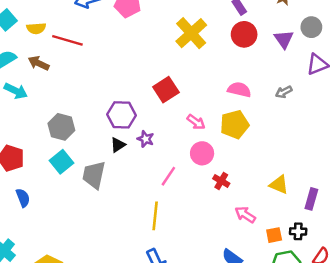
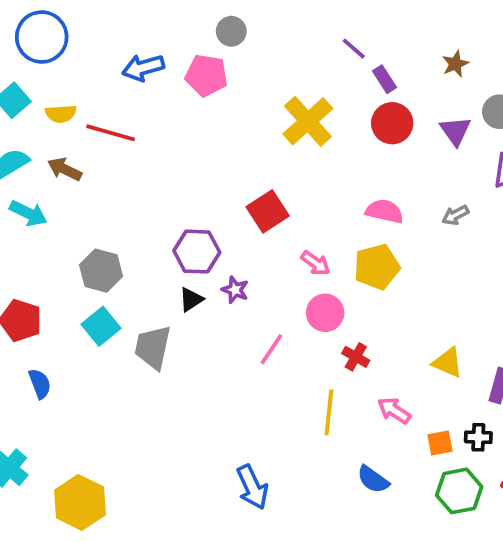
yellow line: (155, 216) -> (329, 412), moved

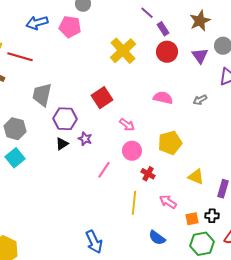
brown star: (455, 64) -> (200, 21), size x1.5
yellow pentagon: (377, 267) -> (170, 143), moved
gray trapezoid: (153, 347) -> (42, 95), moved

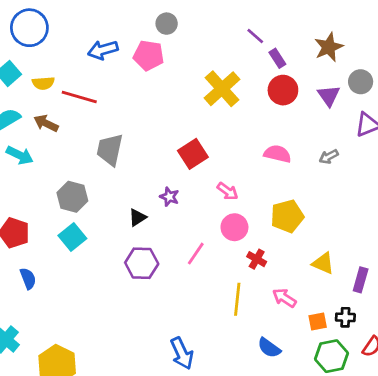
purple hexagon: (65, 119) -> (142, 263), moved
purple star: (85, 139) -> (169, 197), moved

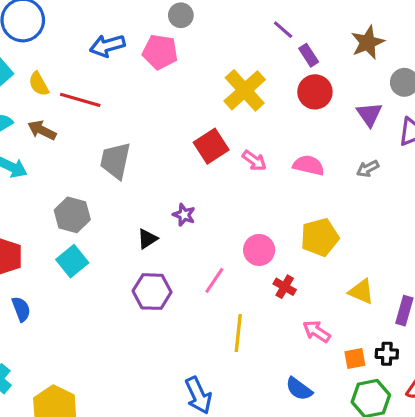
yellow semicircle: (43, 83) -> (39, 84), turned 65
purple triangle: (329, 96) -> (369, 114), moved
red square: (193, 154) -> (211, 146), moved
pink arrow: (228, 191) -> (254, 161), moved
yellow line: (237, 299) -> (238, 333), moved

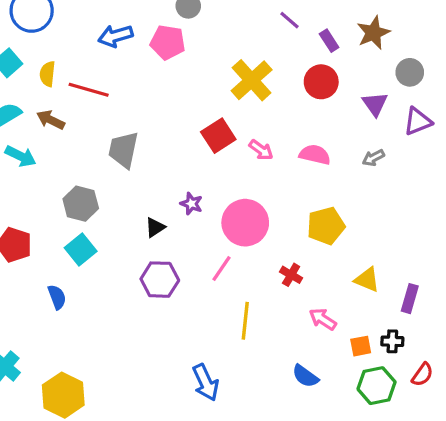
purple rectangle: (309, 55) -> (329, 41), moved
yellow semicircle: (39, 84) -> (47, 74), turned 35
pink circle: (259, 250) -> (245, 223), moved, size x1.5
blue semicircle: (21, 309) -> (57, 297), moved

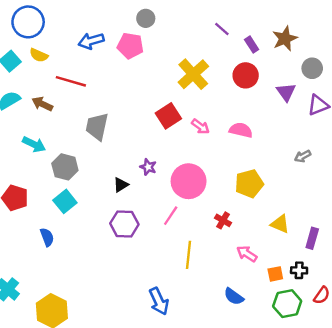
yellow semicircle: (47, 74) -> (39, 55), moved, turned -72
cyan arrow: (21, 156) -> (34, 144), moved
gray arrow: (373, 158) -> (303, 156), moved

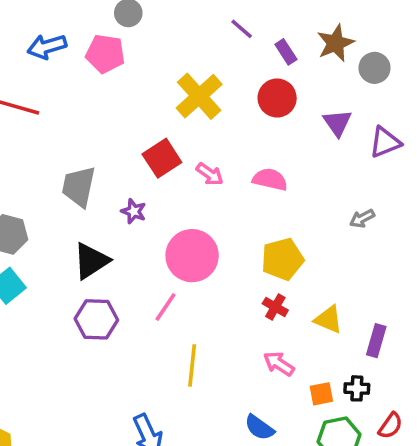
gray circle: (312, 68) -> (375, 68), moved
gray trapezoid: (97, 127) -> (79, 187), moved
purple star: (148, 167) -> (134, 211), moved
black triangle: (121, 185) -> (91, 261), size x1.6
red cross: (223, 220) -> (275, 307), moved

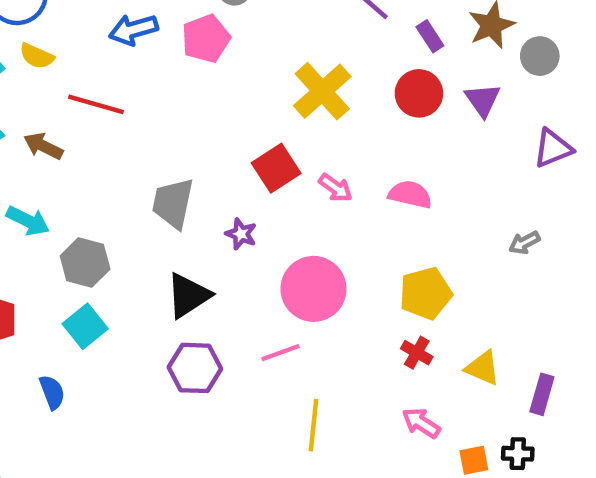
pink pentagon: (105, 54) -> (206, 38), turned -30
purple triangle: (337, 123) -> (483, 100), moved
pink line: (165, 307) -> (281, 353), turned 36

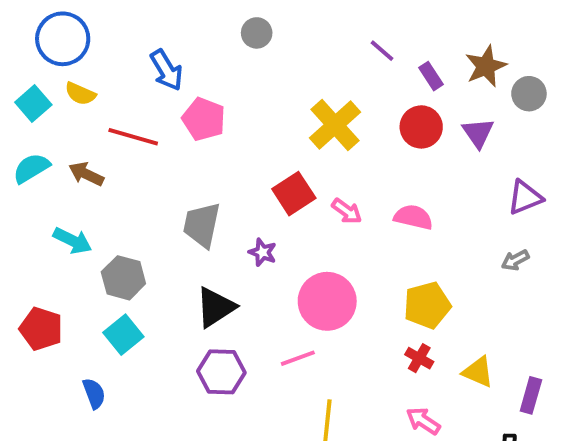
blue arrow: (133, 30) -> (167, 70), turned -105
pink pentagon: (206, 38) -> (204, 119), moved, turned -30
purple triangle: (553, 148) -> (525, 198), moved

